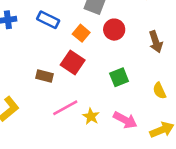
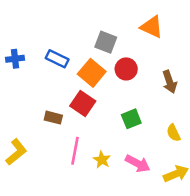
orange square: (81, 33) -> (92, 73), size x1.5
pink line: (65, 108) -> (75, 151), turned -50

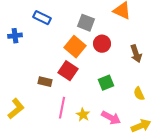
blue rectangle: (57, 59) -> (42, 18), moved

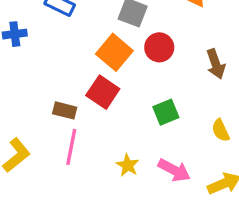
pink line: (62, 108) -> (71, 147), moved

